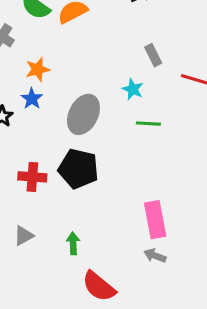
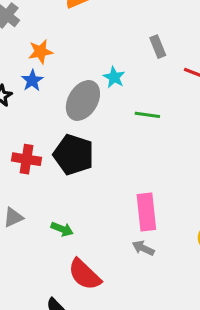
cyan star: (133, 89) -> (114, 77), moved
green arrow: (73, 243) -> (62, 229), turned 110

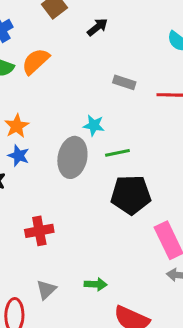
gray rectangle: (158, 47) -> (124, 82), turned -30
green line: (147, 115) -> (117, 153), moved
black pentagon: (73, 155) -> (131, 195), moved

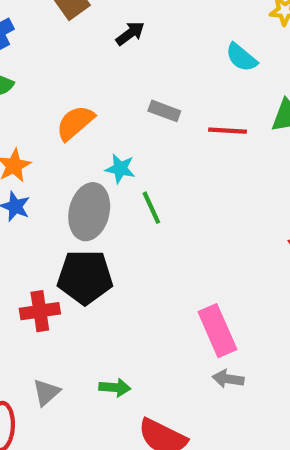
orange semicircle: (36, 61) -> (75, 123), moved
green line: (117, 153) -> (151, 208), turned 75
black pentagon: (131, 195) -> (85, 277), moved

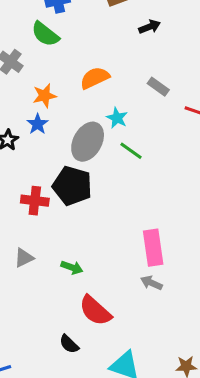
green line: (151, 208) -> (131, 151), turned -45

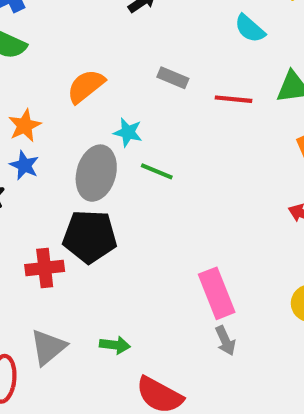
gray triangle: (24, 258) -> (48, 347), size x1.4
gray arrow: (151, 283) -> (225, 341), turned -125

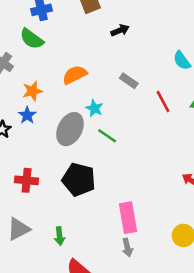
red line: (234, 99) -> (163, 102), turned 45
black pentagon: (90, 236) -> (79, 180), moved
green arrow: (115, 345) -> (59, 236), turned 66

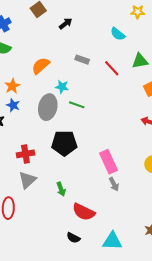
gray triangle: (19, 229) -> (27, 180), moved

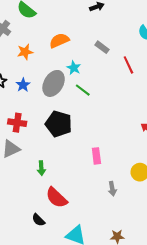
blue star: (13, 105) -> (23, 85), moved
pink rectangle: (109, 162) -> (96, 156), size x0.7
gray arrow: (114, 184) -> (112, 189), moved

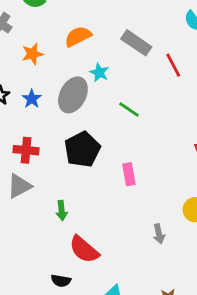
gray rectangle: (102, 47) -> (136, 43), size x1.5
green line: (83, 90) -> (129, 110), moved
black pentagon: (59, 124) -> (82, 149), turned 30
pink rectangle: (96, 156) -> (129, 174), moved
black semicircle: (38, 220) -> (61, 281), turned -32

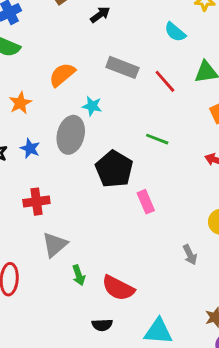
green line: (129, 110) -> (157, 139), moved
black pentagon: (82, 149) -> (114, 169), moved
gray triangle: (19, 186) -> (55, 245), moved
green arrow: (62, 210) -> (79, 275), moved

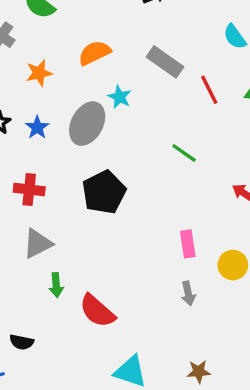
black pentagon: (114, 169) -> (104, 192), moved
pink rectangle: (146, 202) -> (188, 244), moved
black semicircle: (102, 325) -> (22, 342), moved

